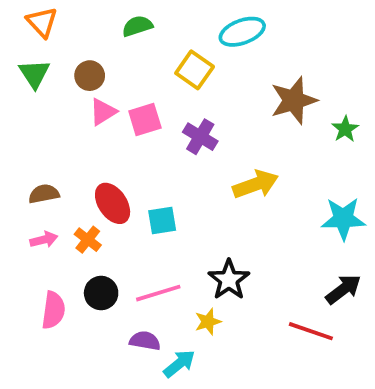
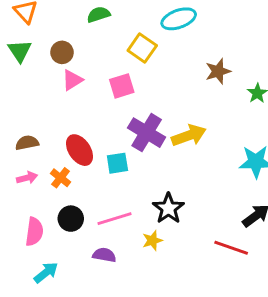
brown star: (294, 100) -> (218, 71), size x0.7
pink square: (145, 119) -> (122, 86), moved
purple cross: (200, 137) -> (147, 133), moved, size x1.4
cyan arrow: (179, 364) -> (46, 273), moved

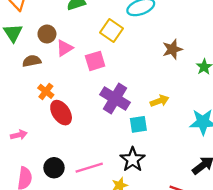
pink triangle: (72, 80) -> (65, 48), moved
yellow arrow: (189, 135) -> (160, 101), moved, size x0.7
brown semicircle: (27, 143) -> (32, 61), moved
cyan square: (117, 163) -> (138, 124), moved
orange cross: (61, 178) -> (46, 91), moved

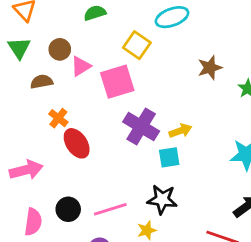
pink square: (95, 61) -> (117, 82), size x1.4
yellow arrow: (160, 101) -> (180, 131), moved
pink arrow: (19, 135) -> (26, 170), size x1.6
black star: (133, 160) -> (162, 199), turned -30

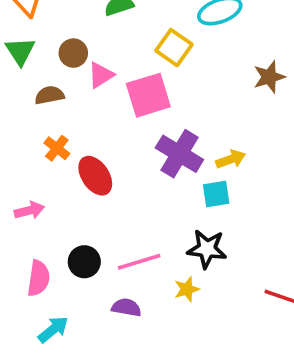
orange cross: (58, 118) -> (57, 148), moved
pink arrow: (26, 170) -> (29, 210), size x0.7

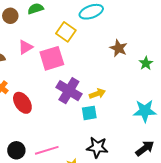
brown circle: (73, 53) -> (10, 16), moved
brown star: (269, 77) -> (119, 48), turned -30
black star: (207, 249) -> (97, 147), moved

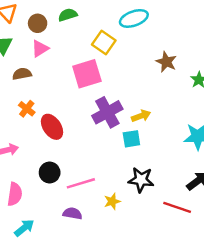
pink triangle: (25, 47) -> (40, 49), moved
purple cross: (69, 91) -> (107, 112), turned 30
black circle: (16, 150) -> (50, 173), moved

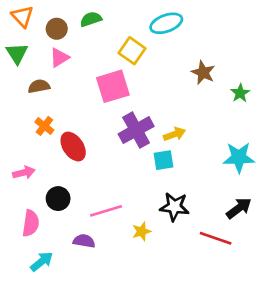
black circle: (50, 173) -> (58, 199), moved
purple semicircle: (72, 213) -> (84, 241), moved

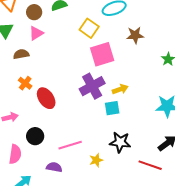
brown star: (203, 73) -> (135, 35), moved, turned -30
pink square: (113, 86) -> (102, 54), moved

